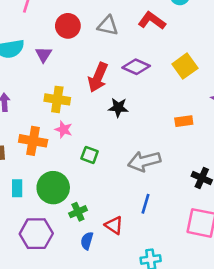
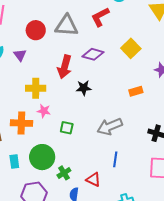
red L-shape: (152, 21) -> (100, 17), turned -55
gray triangle: (108, 26) -> (67, 26), size x1.4

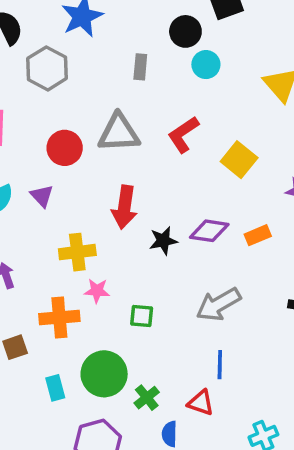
red L-shape: (100, 17) -> (183, 135), moved
purple diamond: (93, 54) -> (209, 231), moved
blue line: (115, 159) -> (220, 365), moved

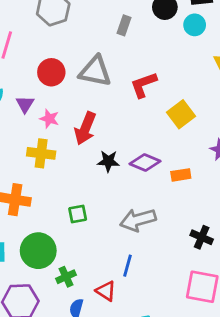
cyan circle: (206, 65) -> (195, 25), moved
pink star: (97, 291) -> (49, 119), moved
green square: (142, 316) -> (78, 214), turned -30

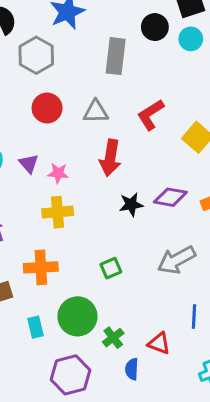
gray rectangle: (124, 25) -> (116, 56), size x1.6
gray triangle: (95, 71) -> (96, 112), size x0.7
red circle: (51, 72) -> (47, 108), moved
red arrow: (85, 128) -> (110, 158), moved
blue line: (128, 266) -> (194, 316), moved

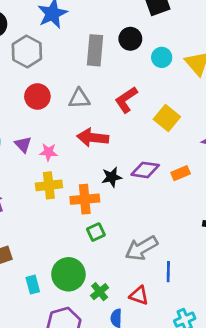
black circle: (155, 27) -> (130, 39), moved
cyan circle: (191, 39) -> (162, 57), moved
red arrow: (110, 158) -> (93, 138), turned 88
gray arrow: (176, 260) -> (141, 248), moved
orange cross: (41, 267) -> (85, 199), moved

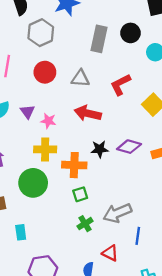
green circle: (68, 274) -> (33, 183), moved
green cross: (100, 292) -> (85, 224), moved

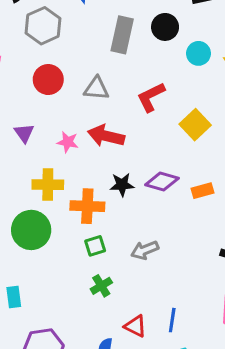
pink star: (48, 121) -> (68, 142), moved
gray arrow: (117, 213) -> (145, 250), moved, size x0.7
blue line: (138, 236) -> (172, 320), moved

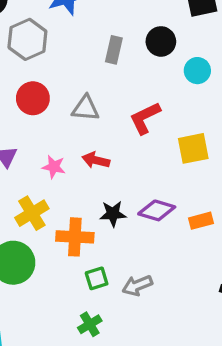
gray rectangle: (122, 35) -> (114, 50), size x0.7
yellow square: (195, 125) -> (193, 148), turned 32
red arrow: (106, 136) -> (96, 160), size x0.7
yellow cross: (48, 185) -> (32, 213), turned -32
green square: (95, 246) -> (97, 278), moved

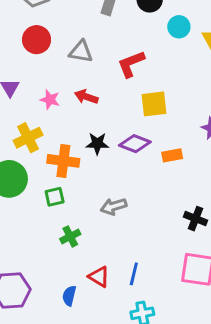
yellow square: (193, 148) -> (154, 104), moved
green square: (97, 278) -> (55, 197), moved

